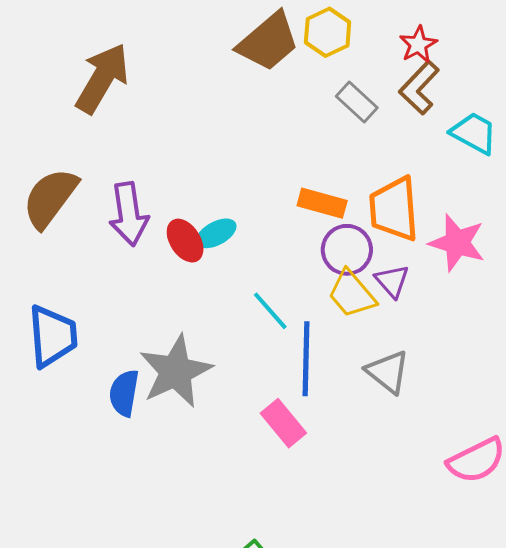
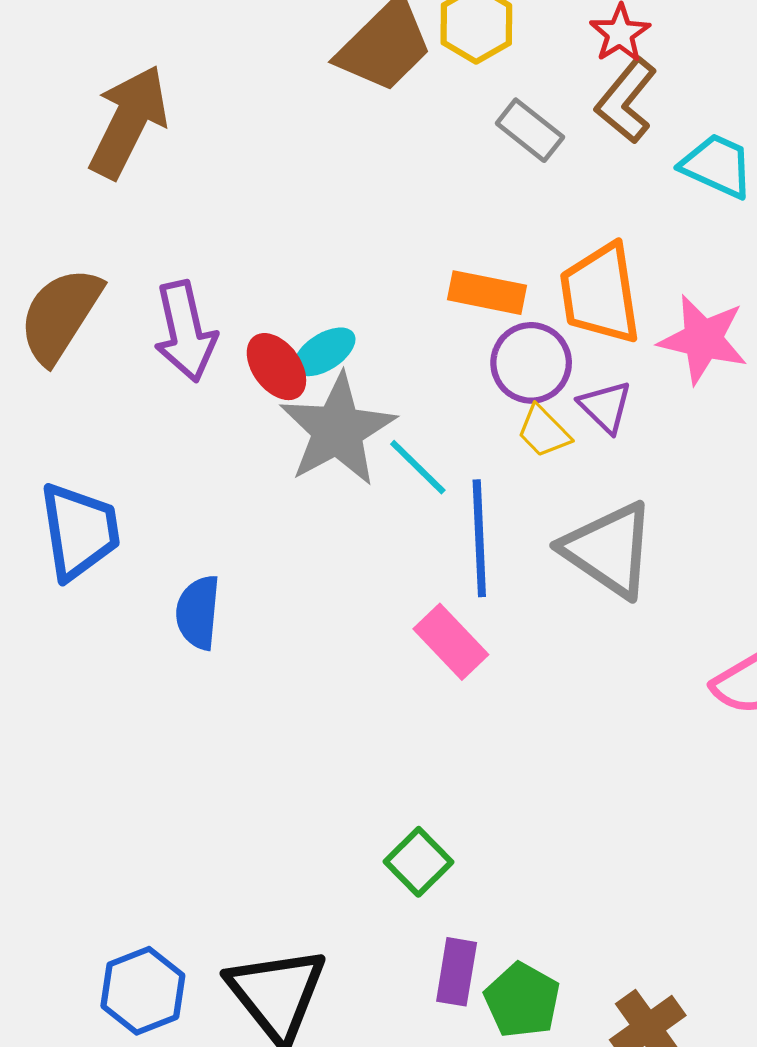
yellow trapezoid: (352, 294) -> (544, 432), size x0.7
gray star: (176, 371) -> (338, 430), moved
gray triangle: (388, 372) -> (609, 550), size x1.4

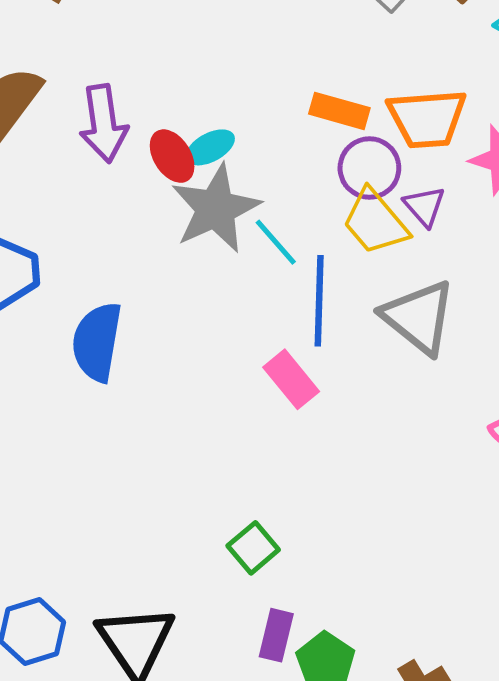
orange trapezoid: (600, 294) -> (427, 118), turned -90
yellow trapezoid: (544, 432) -> (375, 222), size x1.6
blue semicircle: (198, 612) -> (97, 342), size x1.4

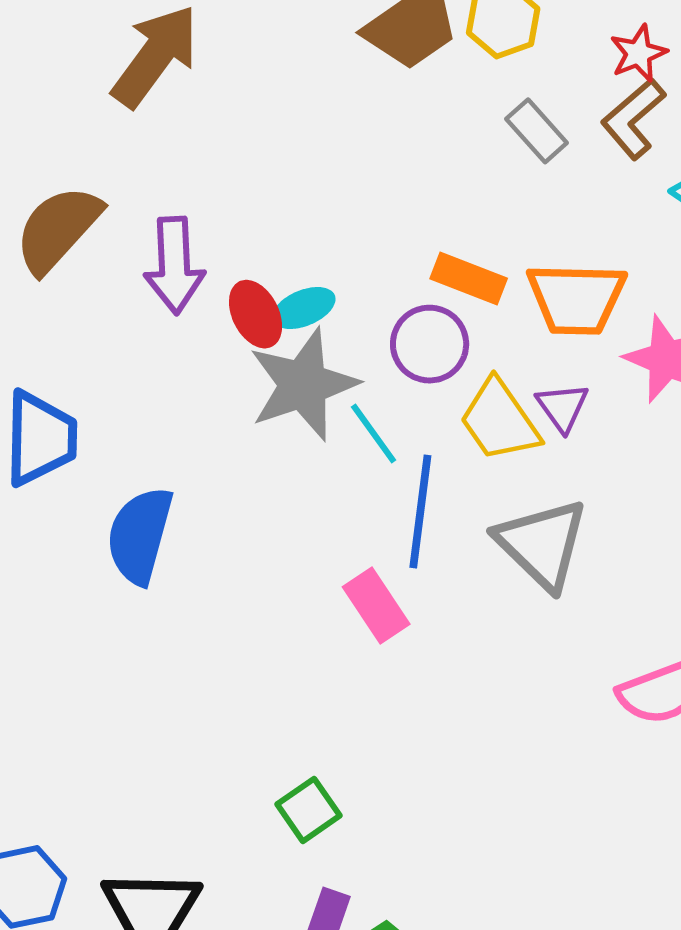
purple circle: (369, 168) -> (430, 344), moved

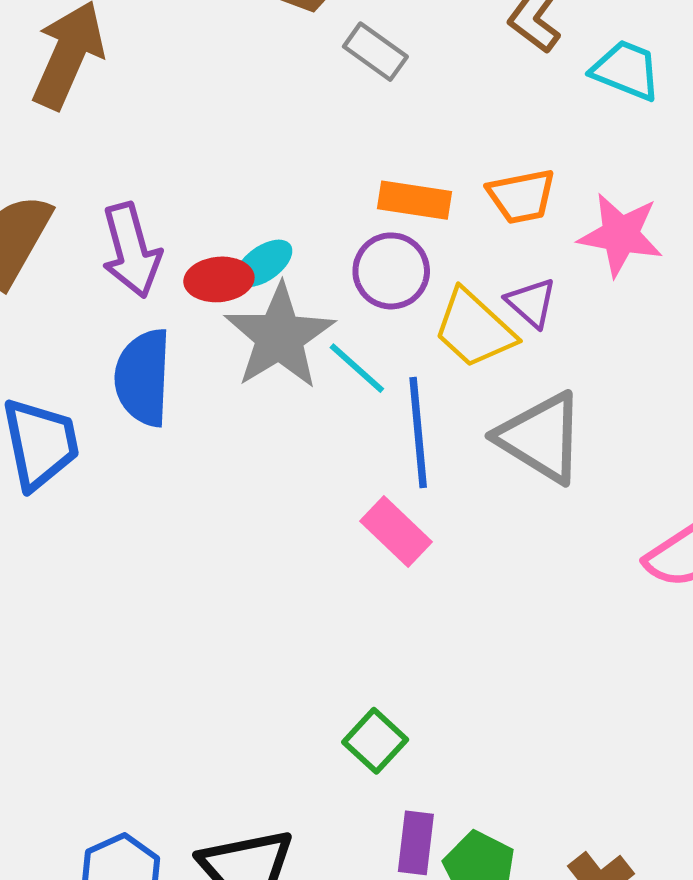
gray rectangle: (537, 131) -> (375, 52), moved
orange trapezoid: (576, 298) -> (521, 196), size x0.7
red ellipse: (256, 314) -> (219, 279), turned -56
blue semicircle: (140, 535) -> (143, 377), moved

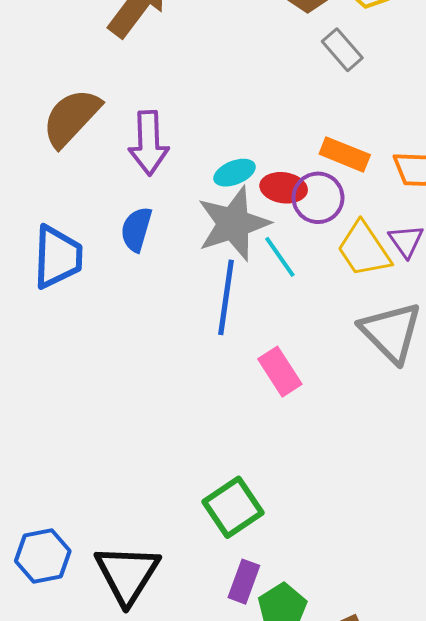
red ellipse: (219, 279) -> (284, 188), moved
blue semicircle: (143, 377) -> (136, 229), size x0.7
blue line: (418, 433) -> (226, 297), moved
green square: (375, 741) -> (233, 507), size x1.4

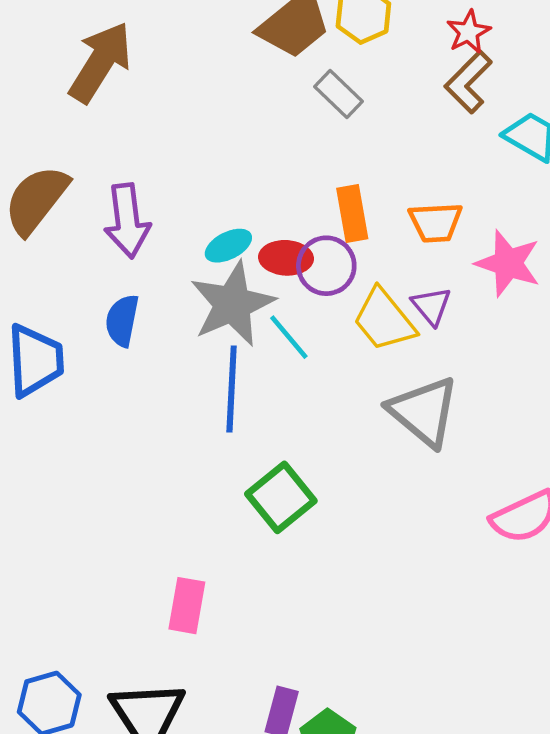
orange rectangle: (345, 154) -> (352, 213), turned 63
pink rectangle: (280, 372) -> (187, 606), moved, turned 48
green square: (233, 507) -> (281, 497), moved

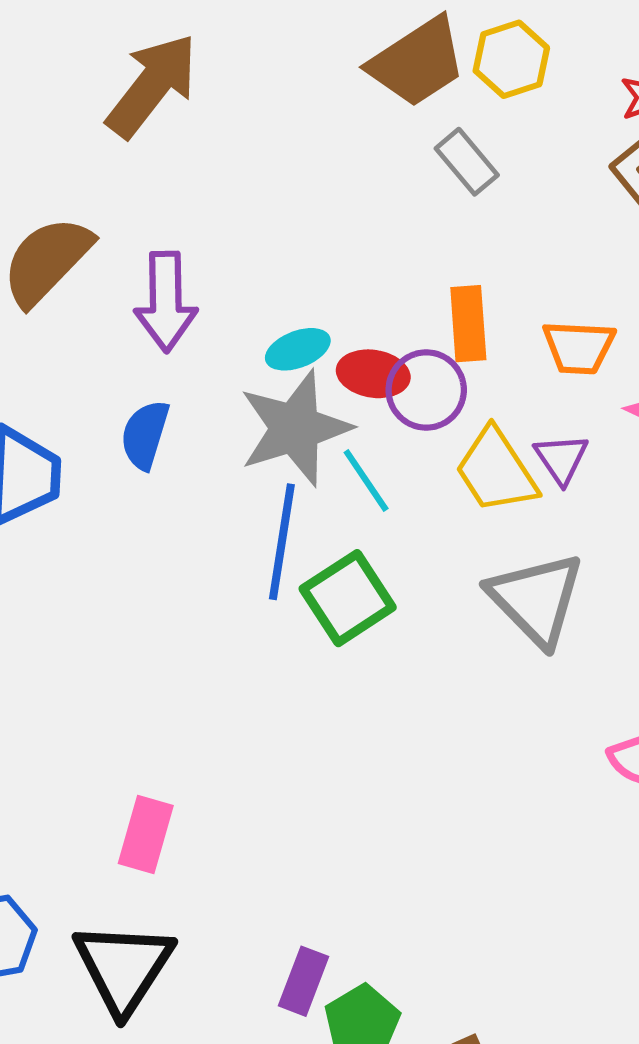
green square: (281, 497) -> (348, 598), moved
pink rectangle: (187, 606) -> (146, 834), moved

